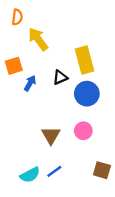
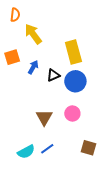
black triangle: (60, 77) -> (53, 75), moved
blue arrow: (30, 83) -> (33, 67), moved

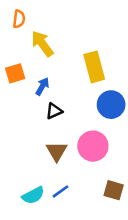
black triangle: (53, 75) -> (54, 111), moved
blue circle: (75, 81) -> (111, 105), moved
pink circle: (72, 113) -> (93, 146), size x1.5

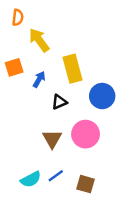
yellow rectangle: (94, 67) -> (72, 69), moved
black triangle: (54, 111) -> (59, 102), moved
brown square: (114, 190) -> (86, 184), moved

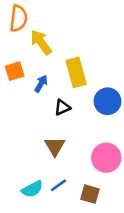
orange semicircle: (18, 17) -> (18, 18), size x1.5
pink circle: (86, 134) -> (106, 158), moved

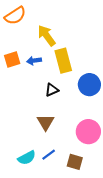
orange semicircle: (18, 18) -> (15, 16), turned 50
yellow arrow: (41, 42) -> (47, 36), moved
blue arrow: (41, 84) -> (34, 61), moved, turned -128

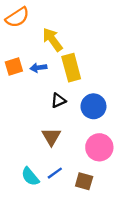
blue circle: (89, 85) -> (93, 106), moved
cyan semicircle: (27, 158) -> (30, 177), turned 78

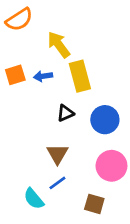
blue line: (55, 173) -> (57, 183), moved

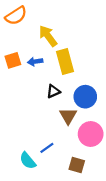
brown triangle: (57, 154) -> (68, 116), moved

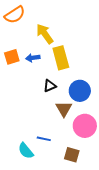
blue line: (47, 148) -> (44, 139), turned 48

